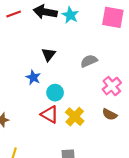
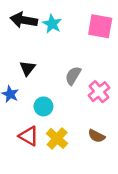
gray semicircle: (89, 61) -> (73, 76), turned -35
pink cross: (112, 86) -> (99, 92), moved
cyan circle: (55, 93) -> (43, 106), moved

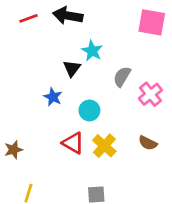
cyan star: (52, 24) -> (92, 51), moved

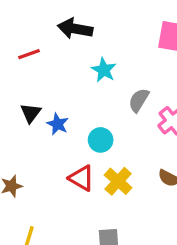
red line: (28, 18) -> (29, 54), moved
black triangle: (72, 68) -> (31, 113), moved

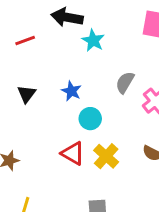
cyan star: (104, 70) -> (93, 40), moved
blue star: (58, 124) -> (71, 91), moved

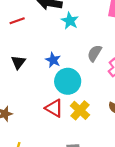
cyan circle: (90, 119) -> (68, 81), size x1.5

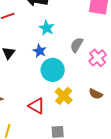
cyan star: (70, 21) -> (47, 28), moved
red triangle: (54, 108) -> (37, 106), moved

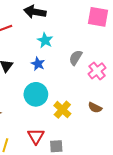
cyan circle: (53, 70) -> (36, 94), moved
red triangle: (37, 106) -> (36, 136), moved, turned 30

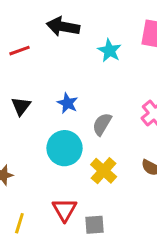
cyan star: (45, 40) -> (110, 51), moved
gray semicircle: (76, 58) -> (102, 124), moved

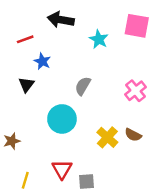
blue star: (68, 103) -> (42, 61), moved
gray semicircle: (102, 124) -> (83, 86), moved
yellow cross: (104, 171) -> (107, 137), moved

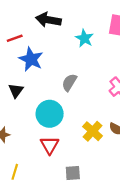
blue star: (42, 61) -> (31, 59), size x1.5
black triangle: (26, 85) -> (16, 91), moved
red triangle: (62, 169) -> (50, 145), moved

